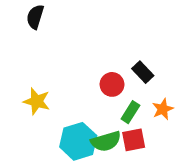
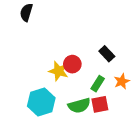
red circle: (112, 84) -> (72, 64), moved
yellow star: (37, 101) -> (59, 71), moved
cyan hexagon: (78, 141) -> (41, 102), moved

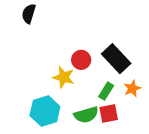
black rectangle: (107, 54) -> (116, 59), size x1.6
red circle: (72, 64) -> (81, 60), moved

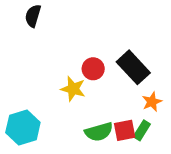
green rectangle: (106, 91) -> (142, 130), moved
cyan hexagon: (45, 111) -> (23, 128), moved

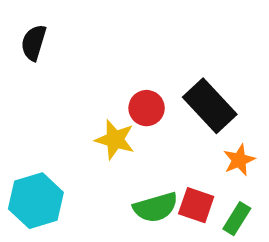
black semicircle: (33, 16) -> (34, 43), moved
red square: (125, 130) -> (196, 205), turned 30
green rectangle: (142, 130) -> (237, 219), moved

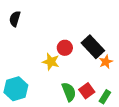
orange star: (239, 160) -> (106, 62), moved
red square: (196, 205) -> (87, 91), turned 35
green semicircle: (156, 207) -> (69, 92), turned -96

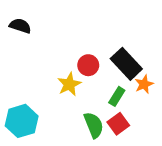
black semicircle: (15, 19) -> (20, 26), turned 91
yellow star: (51, 62) -> (69, 84), turned 30
green rectangle: (105, 97) -> (117, 96), moved

